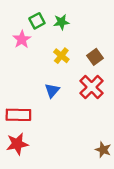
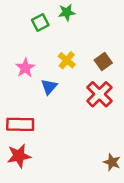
green star: (61, 22) -> (67, 12), moved
pink star: (22, 39) -> (25, 68), moved
blue triangle: (52, 90) -> (49, 87), moved

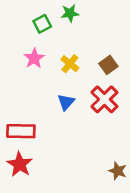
pink star: (25, 68) -> (34, 58), moved
blue triangle: (49, 87) -> (66, 102), moved
red star: (19, 156) -> (20, 164), turned -30

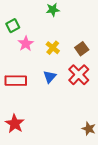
green square: (42, 24) -> (13, 26), moved
red rectangle: (21, 131) -> (16, 81), moved

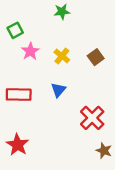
red cross: (79, 75) -> (92, 118), moved

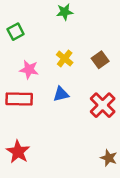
pink star: (30, 51) -> (29, 70), moved, turned -30
blue triangle: (58, 90) -> (61, 94), turned 35
red cross: (92, 118) -> (103, 105), moved

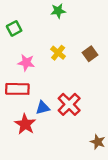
blue triangle: (61, 94) -> (43, 108), moved
red cross: (103, 105) -> (69, 104), moved
red star: (18, 152) -> (25, 124), moved

